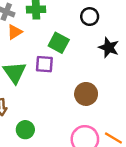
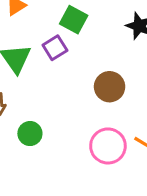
purple square: (44, 64) -> (55, 48), turned -36

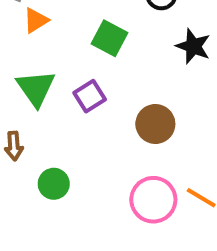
purple square: (55, 48) -> (90, 96), moved

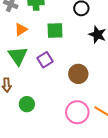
orange triangle: (36, 20) -> (21, 29), moved
green square: (110, 38) -> (55, 31), turned -30

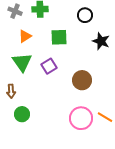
green circle: (27, 104) -> (22, 114), moved

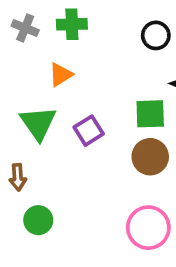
orange triangle: (25, 36) -> (61, 75), moved
green square: (59, 37) -> (150, 114), moved

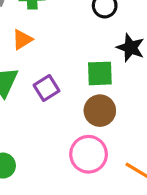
pink circle: (148, 228) -> (89, 154), moved

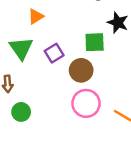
brown circle: (100, 111) -> (81, 70), moved

